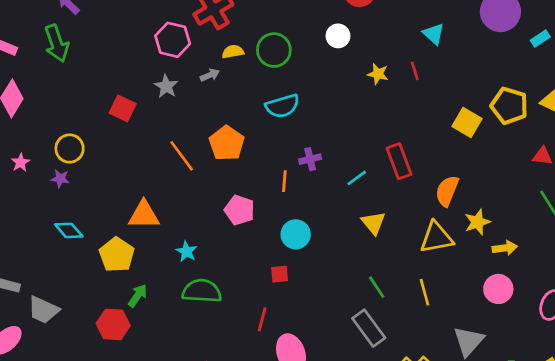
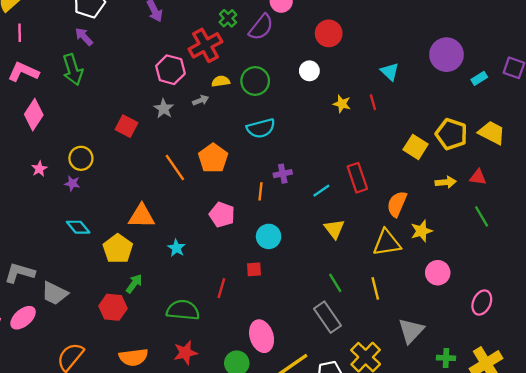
yellow arrow: (505, 248) -> (446, 182), moved
pink circle: (498, 289) -> (438, 273), moved
green semicircle: (202, 291) -> (183, 310), moved
red line: (262, 319) -> (221, 288), moved

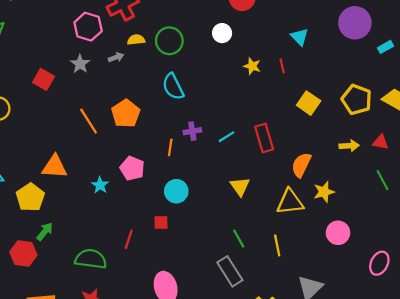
cyan semicircle: (261, 128) -> (173, 87), turned 76
yellow square: (416, 147) -> (309, 103), moved
cyan line: (321, 191) -> (226, 137), moved
cyan star: (176, 248) -> (100, 185), moved

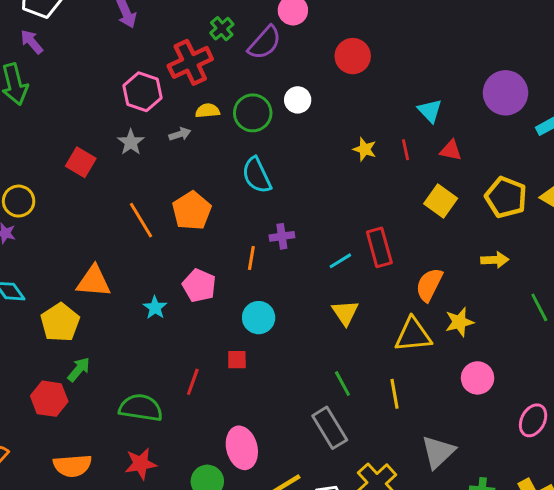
white circle: (222, 33) -> (298, 100), moved
cyan line: (226, 137) -> (340, 261), moved
red triangle: (381, 142) -> (451, 150), moved

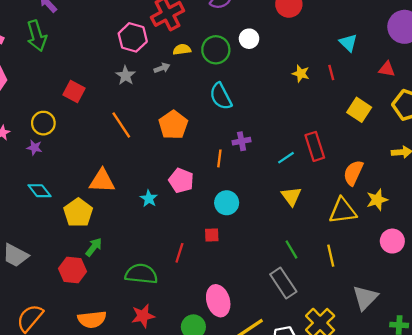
red triangle: (451, 150) -> (387, 69), moved
red square: (81, 162) -> (74, 92), moved
orange line: (141, 220) -> (121, 125), moved

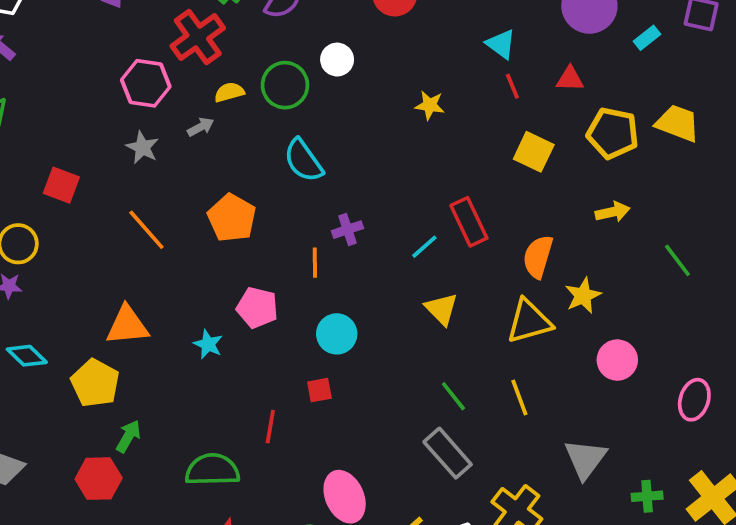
red line: (331, 72) -> (512, 86), moved

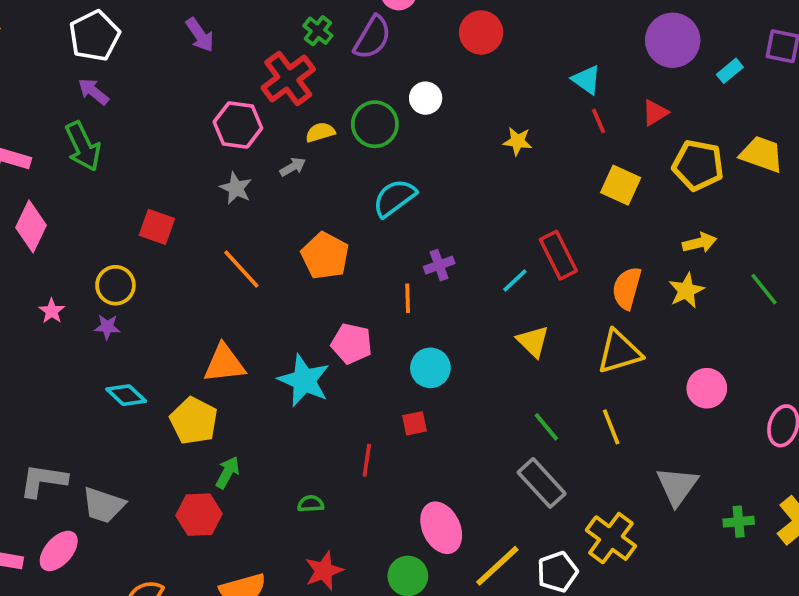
red triangle: (570, 79) -> (655, 113), turned -32
cyan semicircle: (303, 160) -> (394, 198), turned 90
yellow star: (583, 296) -> (686, 291), moved
cyan star: (208, 344) -> (304, 380), size x1.8
green semicircle: (212, 470) -> (311, 504), size x0.5

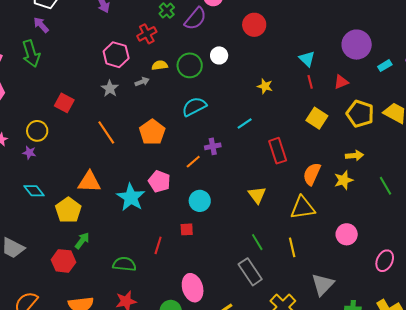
red cross: (288, 79) -> (147, 34), size x0.7
cyan line: (515, 280) -> (245, 123), moved
orange line: (408, 298) -> (193, 162), turned 42
green semicircle: (311, 504) -> (124, 264), size x1.6

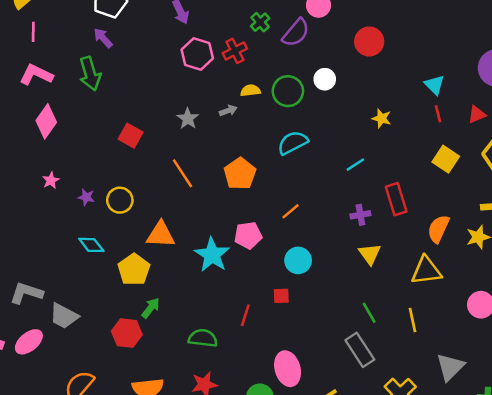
pink hexagon: (116, 55) -> (197, 54), moved
yellow circle: (37, 131) -> (120, 200), moved
purple cross: (213, 146) -> (360, 215), moved
pink pentagon: (159, 181) -> (248, 235), turned -30

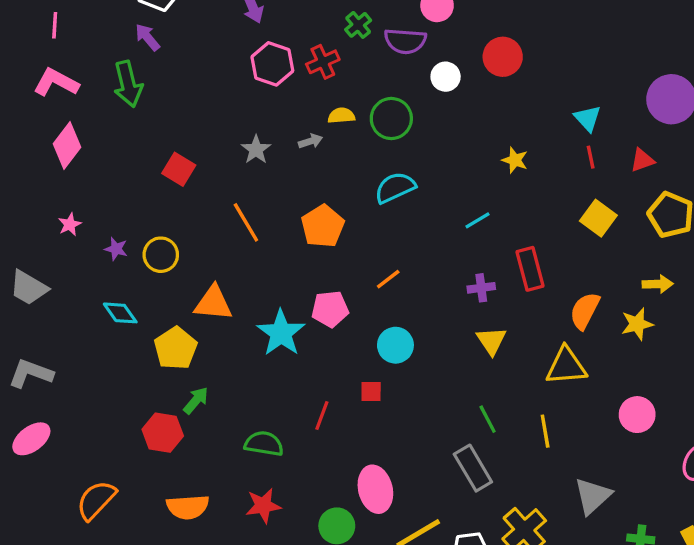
purple semicircle: (296, 33) -> (405, 41), turned 52
white circle: (325, 79) -> (446, 77), moved
gray trapezoid: (64, 316) -> (29, 288), moved

